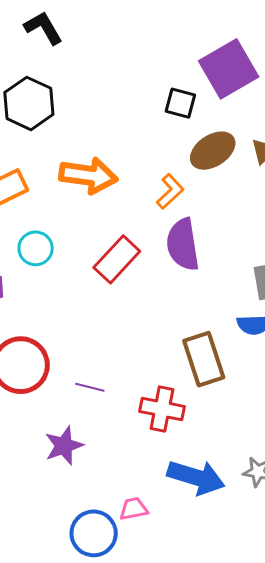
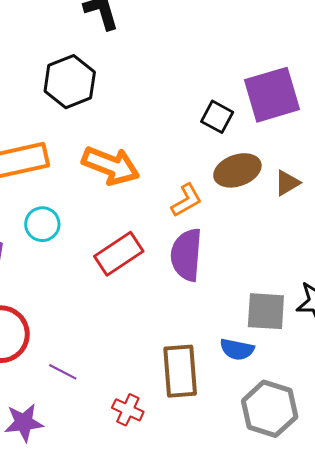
red cross: (162, 409) -> (128, 410), size x0.7

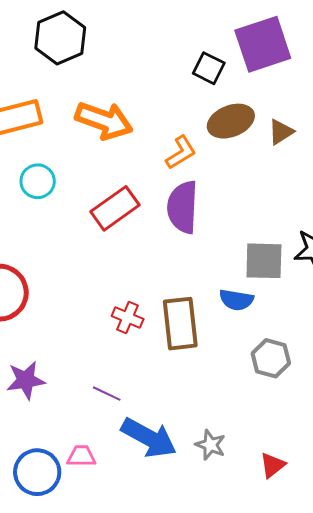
purple line: (63, 372) -> (107, 394), moved
gray hexagon: (270, 409) -> (271, 358), size x0.7
red cross: (128, 410) -> (128, 317), moved

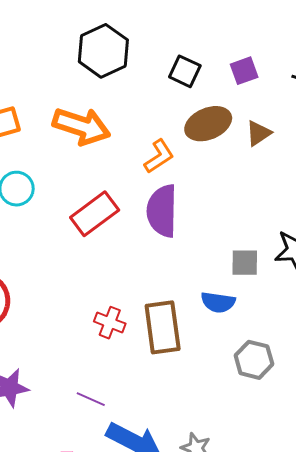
black hexagon: (60, 38) -> (103, 51), moved
purple square: (263, 44) -> (244, 71), moved, size x0.5
gray square: (264, 261) -> (245, 263), size x0.7

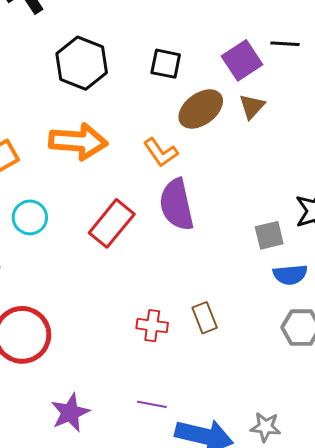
purple square: (244, 71) -> (242, 60), moved, size x1.4
orange L-shape: (159, 156) -> (161, 152), turned 102
blue semicircle: (218, 302) -> (290, 275), moved
brown rectangle: (163, 327) -> (205, 318), size x0.6

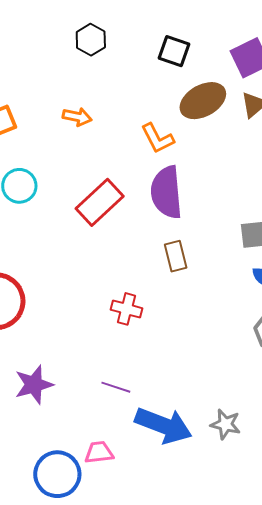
black hexagon: (82, 63) -> (91, 40), size x0.6
orange arrow: (78, 141) -> (77, 117), size x0.5
brown rectangle: (205, 318) -> (176, 256), moved

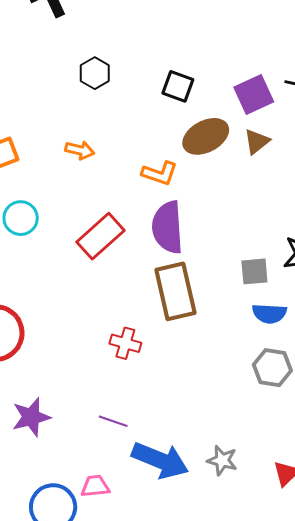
orange L-shape: (158, 138) -> (160, 173), turned -45
brown rectangle: (176, 256) -> (175, 291), size x1.8

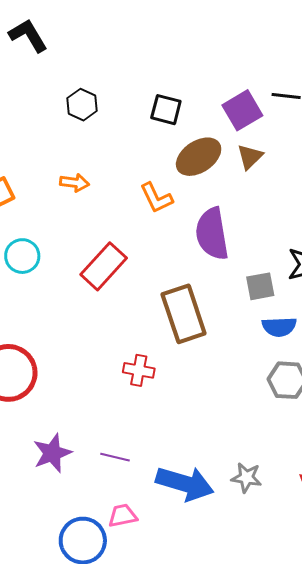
orange L-shape: (160, 173) -> (156, 198), turned 51
purple semicircle: (168, 227) -> (212, 234), moved
purple line: (113, 421) -> (115, 457), moved

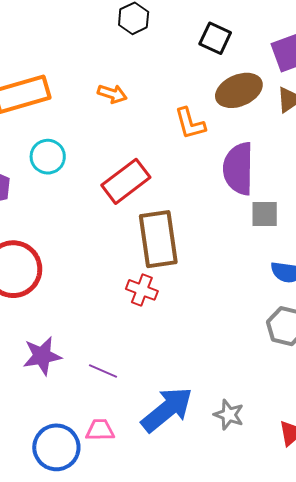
gray square: (260, 286) -> (265, 214), moved
brown rectangle: (184, 314) -> (158, 239), moved
blue arrow: (185, 483) -> (167, 410), turned -66

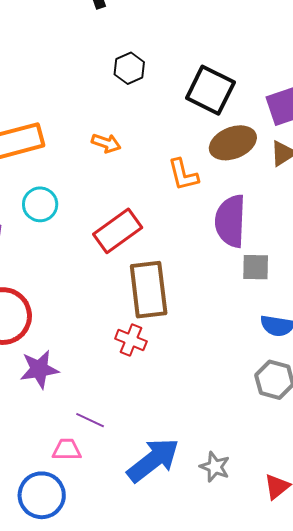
black square: (215, 38) -> (210, 90), size x1.5
purple star: (42, 356) -> (39, 369), moved
pink trapezoid: (100, 430) -> (67, 450), moved

